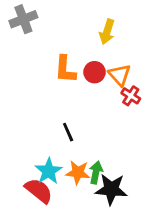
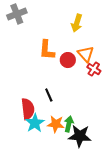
red circle: (95, 72) -> (68, 60), moved
red semicircle: (39, 191) -> (28, 109), moved, turned 45

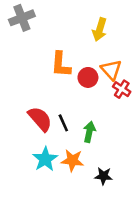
red semicircle: (28, 109) -> (40, 119), moved, turned -35
green arrow: (69, 124) -> (89, 132), moved
black star: (80, 136) -> (104, 176), size x0.6

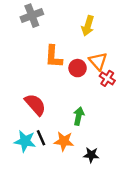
gray cross: (22, 18) -> (32, 16), moved
black line: (63, 123) -> (41, 138), moved
cyan star: (45, 159) -> (25, 141), moved, turned -30

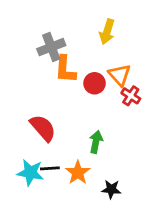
gray cross: (32, 16) -> (51, 47), moved
black line: (41, 138) -> (50, 168), turned -70
orange star: (64, 141) -> (78, 173), turned 30

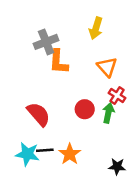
red circle: (95, 83) -> (85, 109), moved
red cross: (131, 96) -> (117, 96), moved
green arrow: (96, 142) -> (108, 113), moved
black star: (111, 189) -> (117, 167), moved

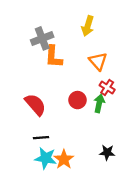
cyan star: (27, 154) -> (46, 158), moved
orange star: (70, 154) -> (64, 159), moved

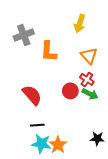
gray cross: (42, 38) -> (24, 35), moved
red cross: (107, 88) -> (87, 80), moved
green arrow: (99, 103) -> (90, 94), turned 105

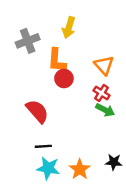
yellow arrow: (80, 24) -> (69, 28), moved
red circle: (70, 91) -> (64, 78), moved
orange star: (58, 145) -> (80, 169), moved

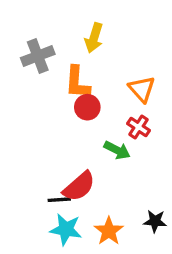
green arrow: (105, 110) -> (117, 150), moved
red semicircle: (37, 111) -> (79, 186), moved, turned 90

